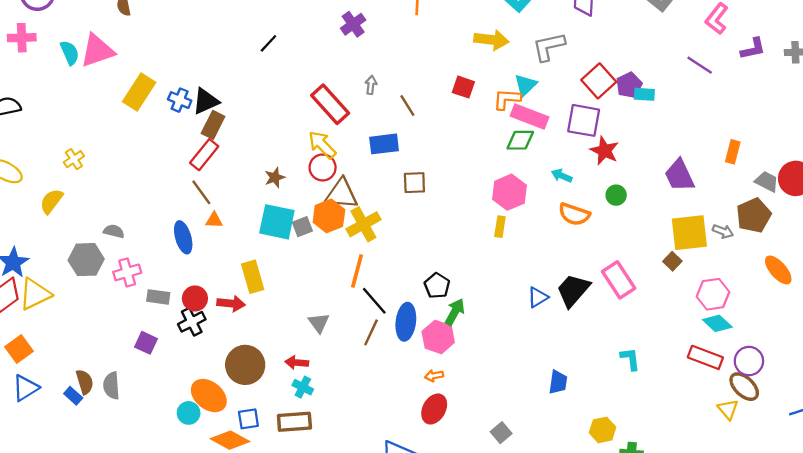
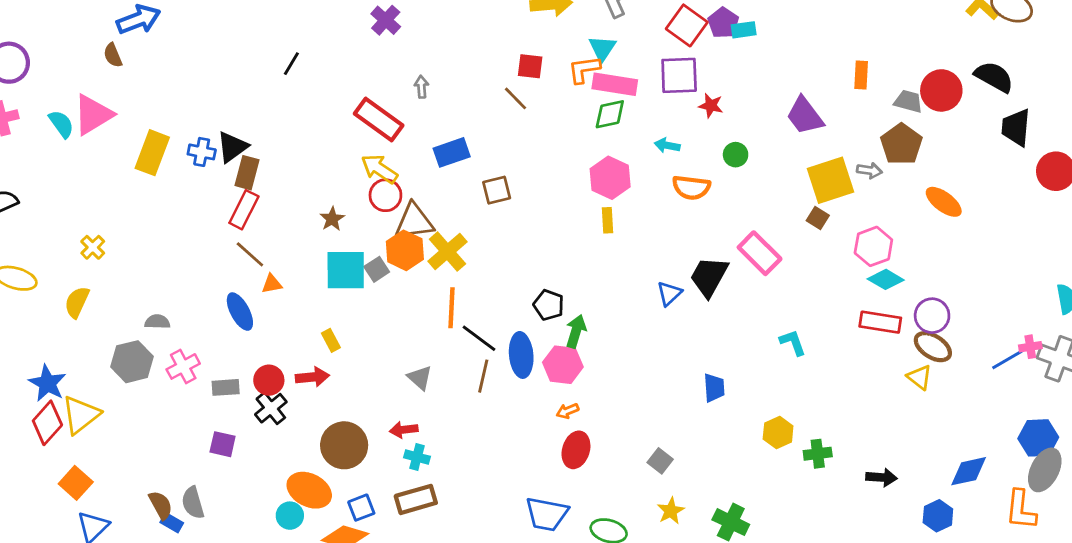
brown line: (407, 105) -> (516, 98), moved
red star: (604, 151) -> (711, 106), size x0.7
yellow rectangle: (253, 277) -> (331, 340), size x0.6
blue rectangle: (73, 396) -> (172, 523), moved

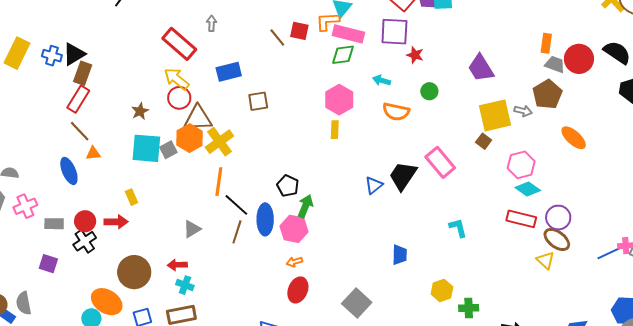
red square: (530, 66) -> (299, 31), moved
orange rectangle: (861, 75) -> (546, 43), moved
gray triangle: (420, 378) -> (192, 229), turned 42
gray square: (660, 461) -> (357, 303), size x1.6

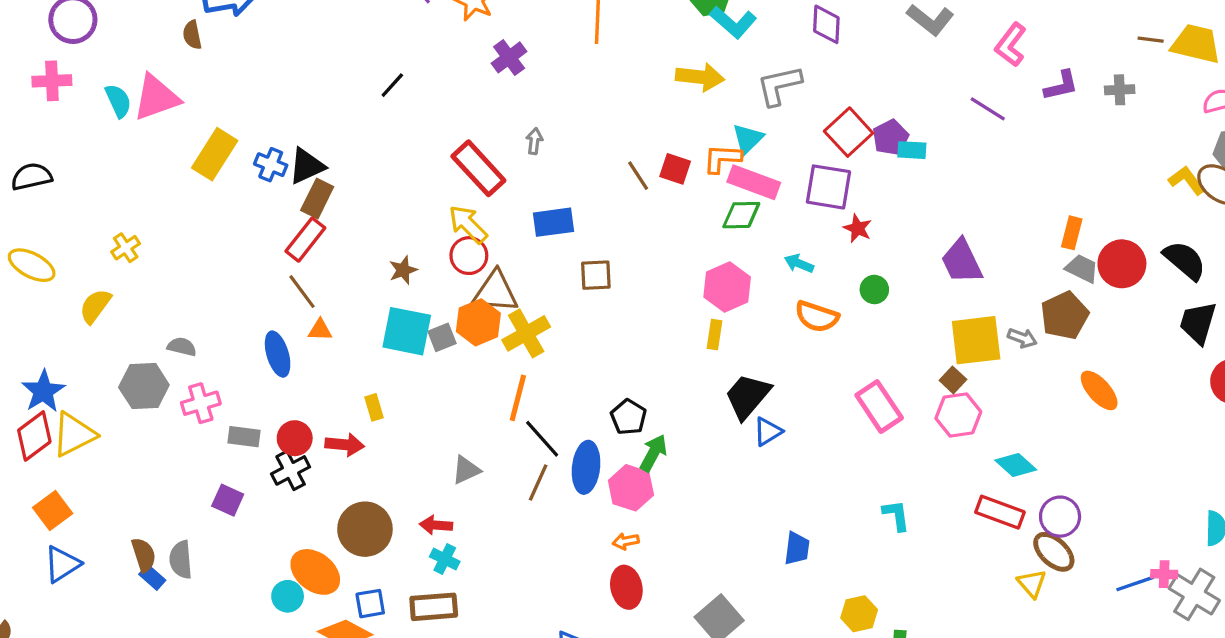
pink hexagon: (521, 165) -> (958, 415), moved
black trapezoid: (403, 176) -> (748, 396), moved
red ellipse: (298, 290) -> (626, 587), turned -40

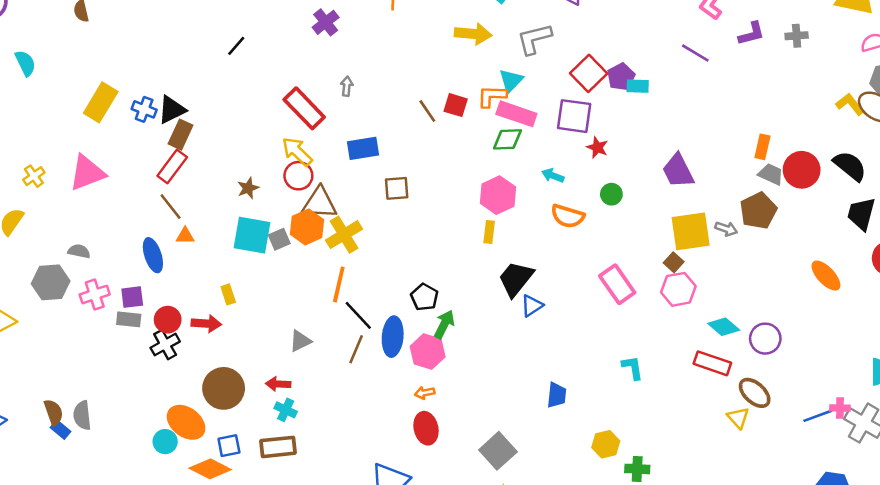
pink triangle: (156, 98) -> (87, 173), moved
orange ellipse: (1099, 390) -> (826, 276), moved
purple square: (228, 500) -> (132, 297), moved, turned -30
purple circle: (1060, 517) -> (765, 339), moved

